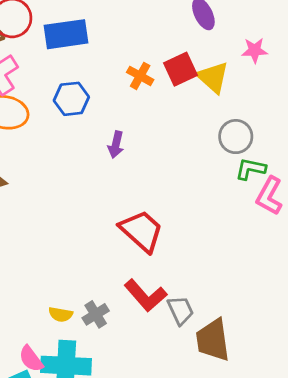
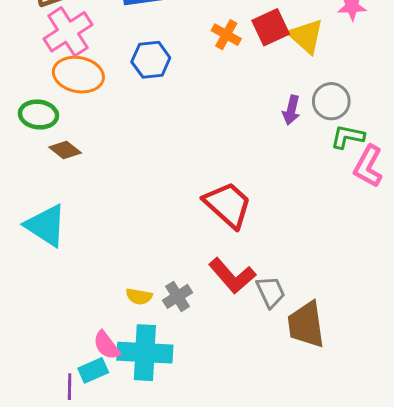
purple arrow: (116, 145) -> (291, 110), moved

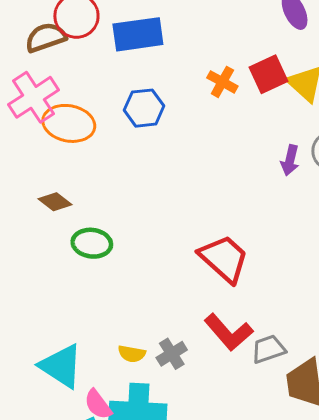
pink cross: (68, 32) -> (33, 97), moved
green ellipse: (38, 115) -> (92, 243), moved
cyan triangle: (46, 225) -> (61, 366), moved
gray trapezoid: (271, 292) -> (268, 349), turned -84

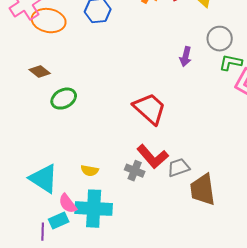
purple arrow: (290, 160) -> (186, 57), moved
green ellipse: (92, 243) -> (64, 99), turned -35
gray cross: (172, 354) -> (135, 171), moved, turned -36

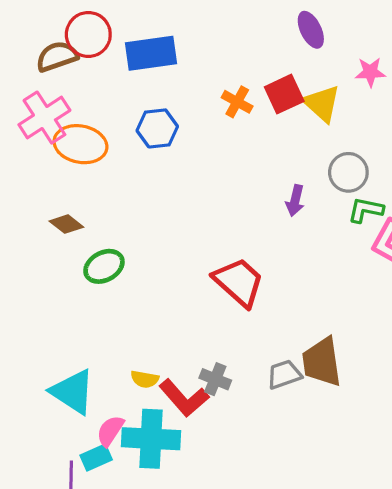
red L-shape: (153, 157) -> (184, 398), moved
brown trapezoid: (203, 190) -> (322, 362), moved
pink semicircle: (68, 204) -> (110, 431), turned 70

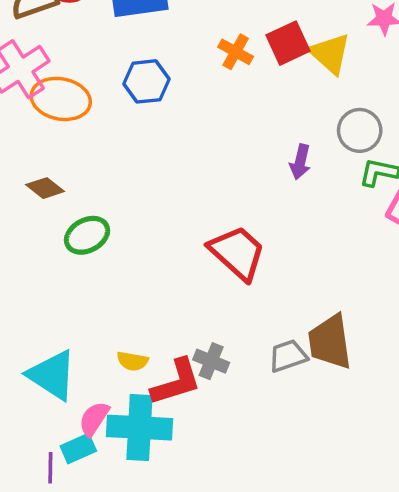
red L-shape: (184, 398) -> (176, 382), turned -66

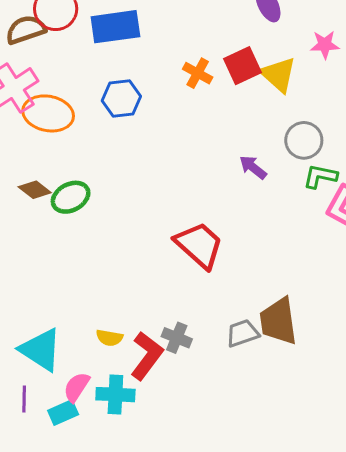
purple arrow: (300, 162) -> (253, 167), turned 116
green ellipse: (87, 235) -> (71, 197), moved
red L-shape: (176, 382) -> (147, 356), turned -36
cyan cross: (139, 428) -> (115, 395), size x0.7
purple line: (50, 468) -> (24, 399), moved

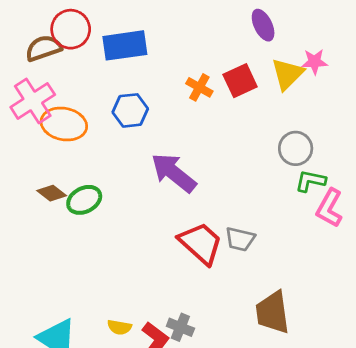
yellow triangle: (278, 75) -> (287, 74), moved, turned 33
purple arrow: (253, 167) -> (174, 173), moved, size x1.8
gray trapezoid: (243, 333) -> (240, 239), moved, turned -148

